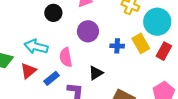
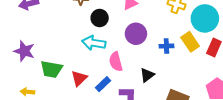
cyan arrow: (36, 47) -> (94, 43), moved

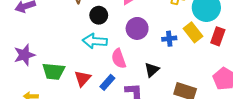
purple star: (24, 51) -> (24, 55), turned -30

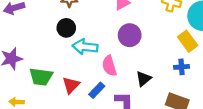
black circle: (99, 15) -> (66, 28), moved
blue cross: (169, 39) -> (182, 67), moved

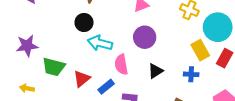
black triangle: (143, 79) -> (155, 71), moved

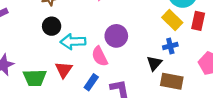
purple circle: (145, 37) -> (116, 36), moved
black triangle: (155, 71) -> (154, 63), moved
red triangle: (82, 79) -> (64, 70), moved

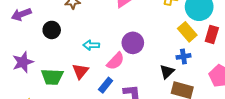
black circle: (52, 26) -> (52, 30), moved
cyan arrow: (73, 42) -> (91, 45), size x0.7
pink semicircle: (100, 56) -> (115, 61), turned -114

